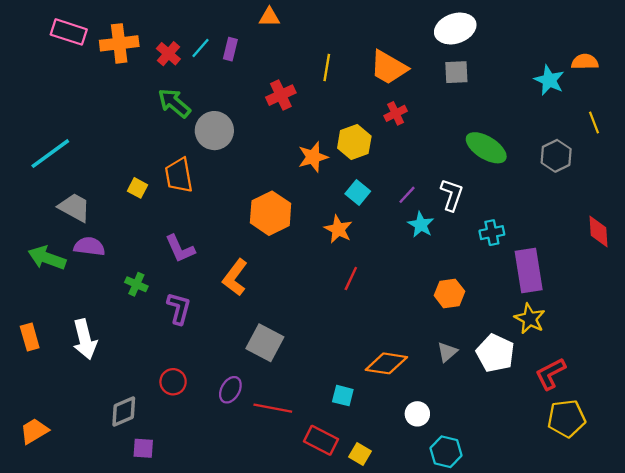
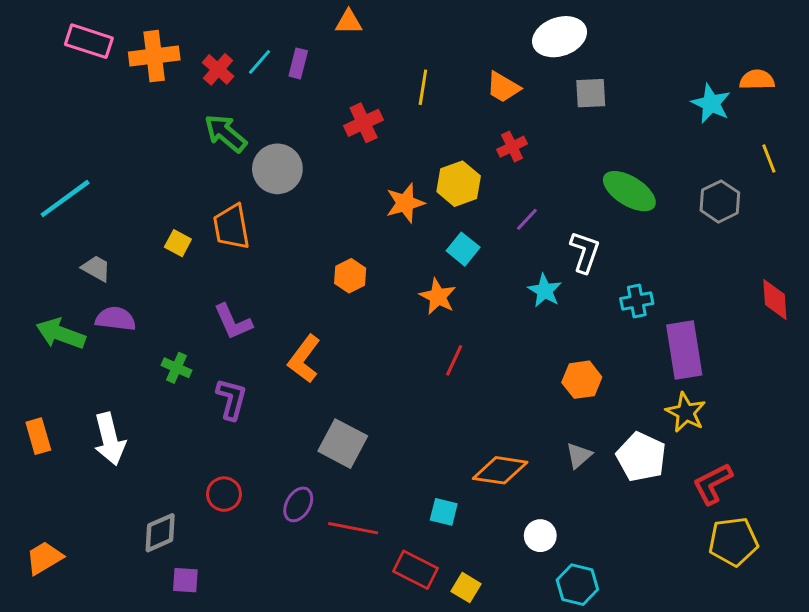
white ellipse: (455, 28) -> (560, 37), moved
orange trapezoid: (389, 67) -> (503, 87), size x0.7
purple line: (407, 195) -> (527, 219), moved
gray trapezoid: (74, 207) -> (96, 268), size x0.7
orange hexagon: (271, 213) -> (350, 276), size x0.6

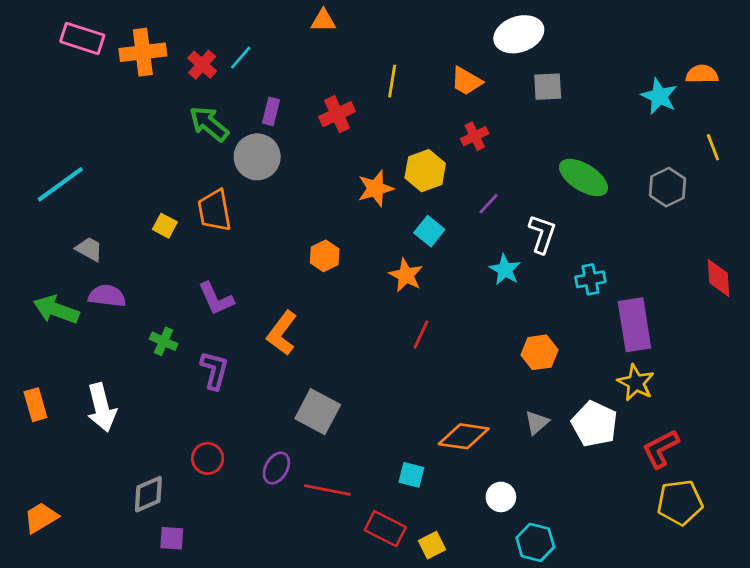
purple rectangle: (298, 63) -> (271, 111), moved
yellow square: (466, 588) -> (432, 545), turned 32

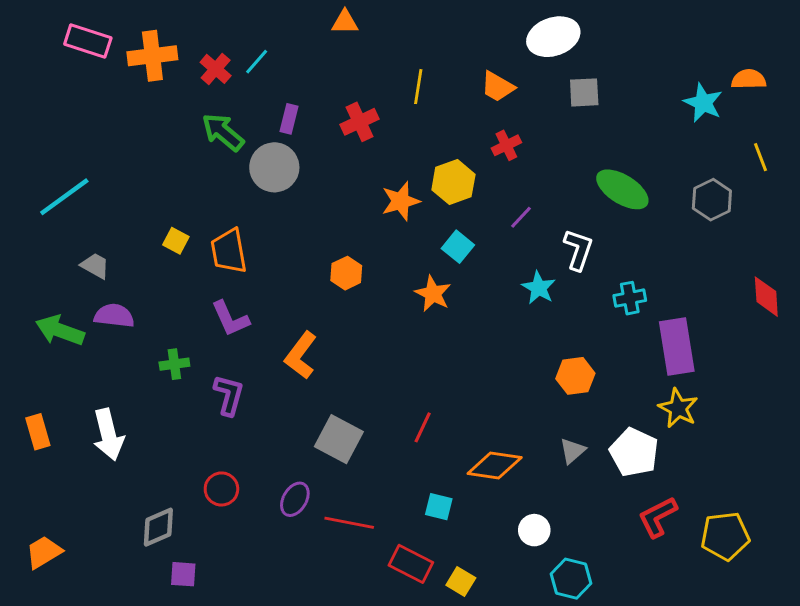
orange trapezoid: (214, 211) -> (229, 251), moved
red line: (421, 334) -> (423, 427), moved
green cross: (164, 341) -> (174, 364), turned -32
red L-shape: (661, 449) -> (658, 517), moved
yellow square: (432, 545) -> (461, 582), turned -32

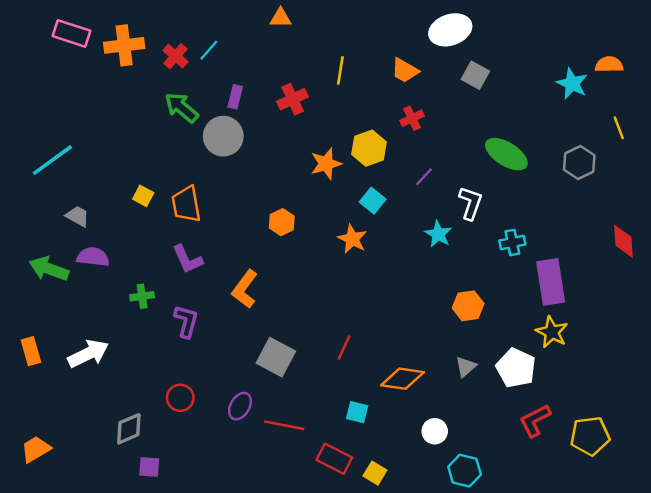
gray square: (584, 92) -> (475, 75), turned 32
white arrow: (108, 435) -> (88, 354), turned -102

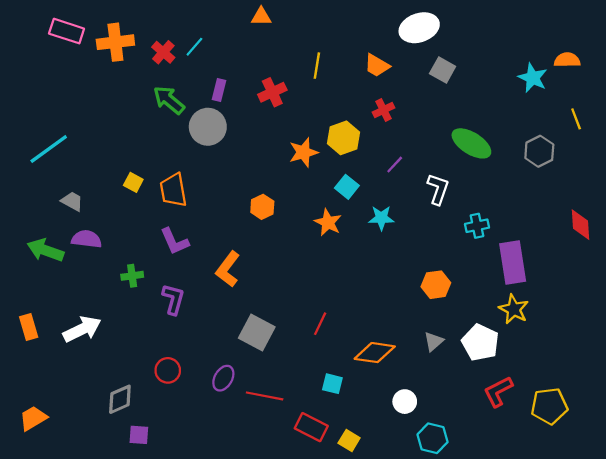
cyan star: (438, 234) -> (381, 218), moved, turned -30

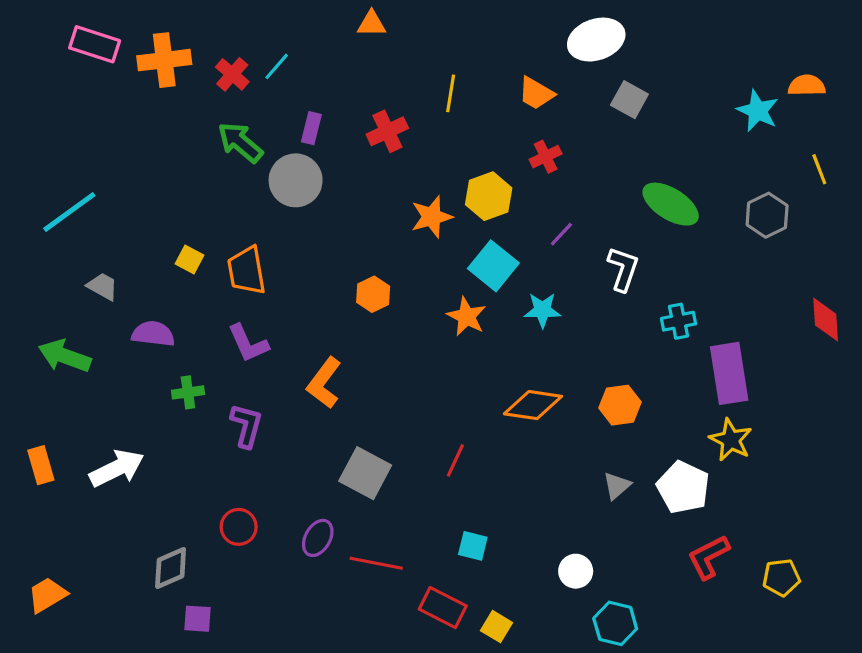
cyan square: (347, 187) -> (493, 266), size x1.4
purple semicircle: (87, 239) -> (153, 334), moved
orange diamond: (375, 353) -> (533, 405), moved
yellow pentagon: (549, 406) -> (781, 578), size x0.7

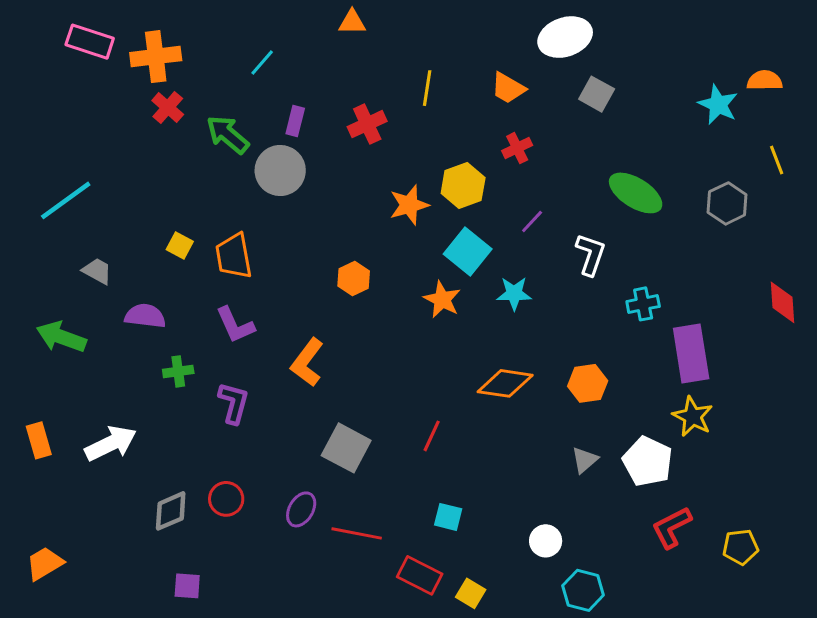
red cross: (232, 74) -> (168, 108), moved
gray diamond: (171, 568) -> (171, 511), moved

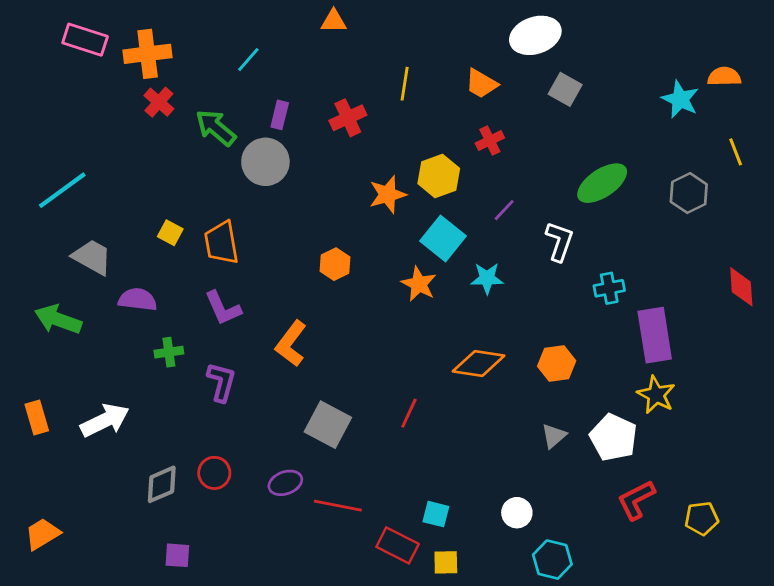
green ellipse: (636, 193) -> (602, 183), turned -66
gray trapezoid: (97, 271) -> (92, 257), size x1.4
purple ellipse: (301, 509) -> (285, 483), turned 40
cyan square: (448, 517) -> (436, 514), moved
yellow square: (471, 593) -> (446, 562), turned -32

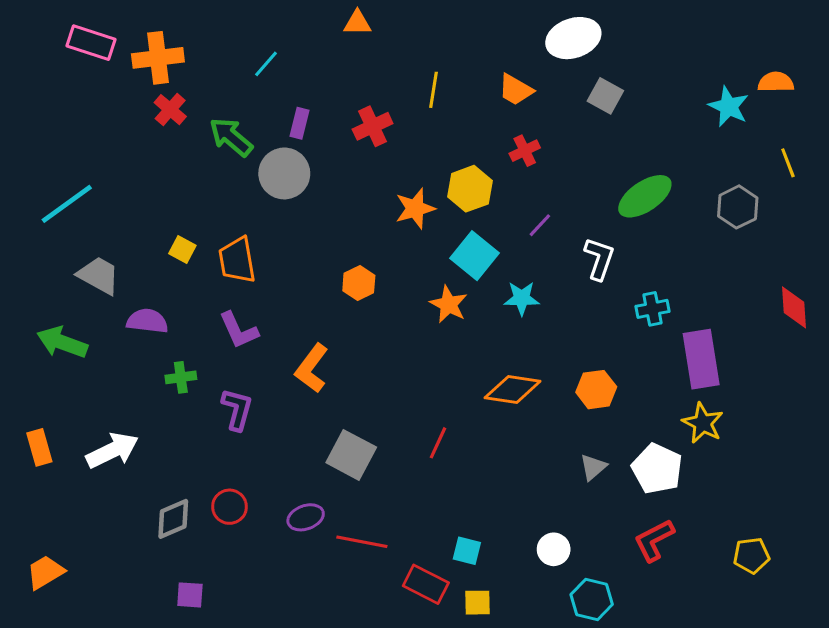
red L-shape: (636, 500) -> (654, 540), moved

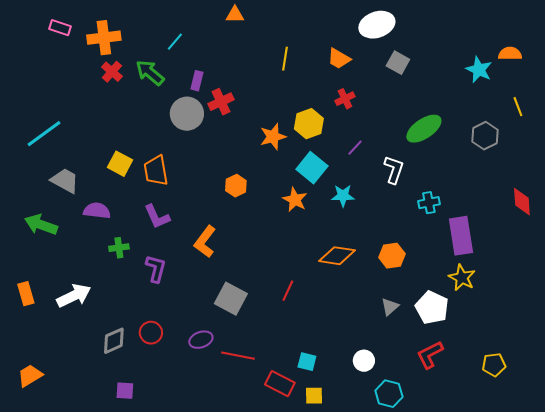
pink rectangle: (91, 43) -> (60, 28), size x0.7
red cross: (373, 126) -> (221, 102), moved
green arrow: (231, 137) -> (150, 73), moved
yellow square: (182, 250) -> (120, 164), size x1.4

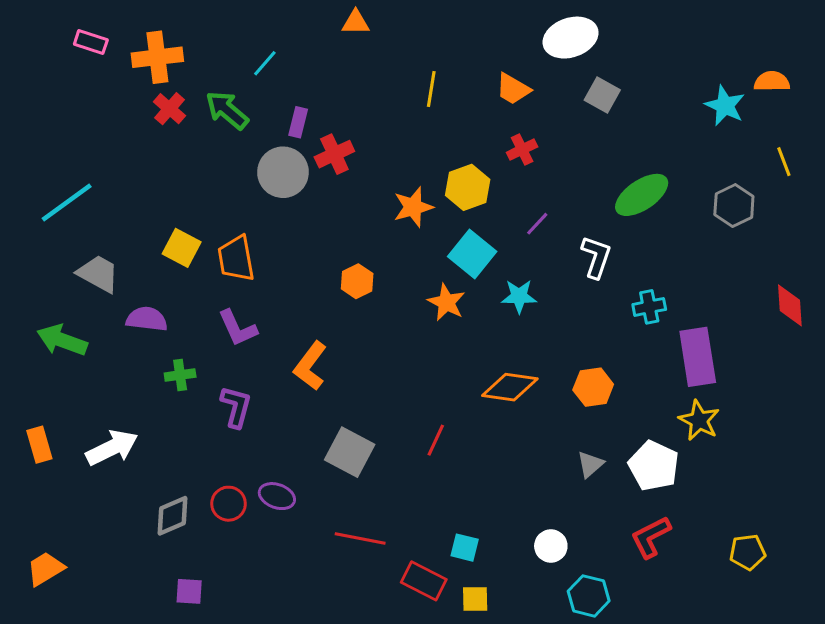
purple ellipse: (201, 340) -> (277, 496), moved, turned 40

